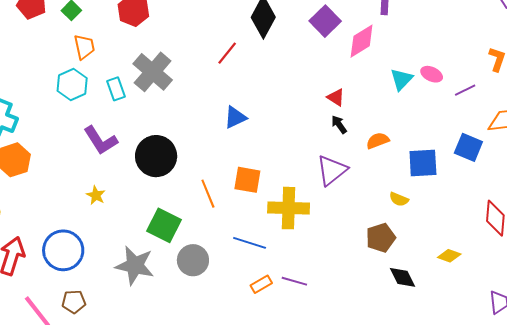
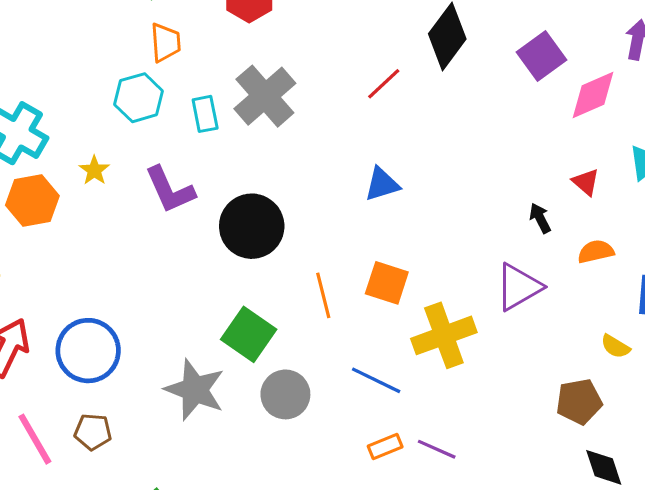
red triangle: (336, 97) -> (586, 182), moved
yellow star: (96, 195) -> (94, 170), moved
yellow cross: (289, 208) -> (444, 335), turned -30

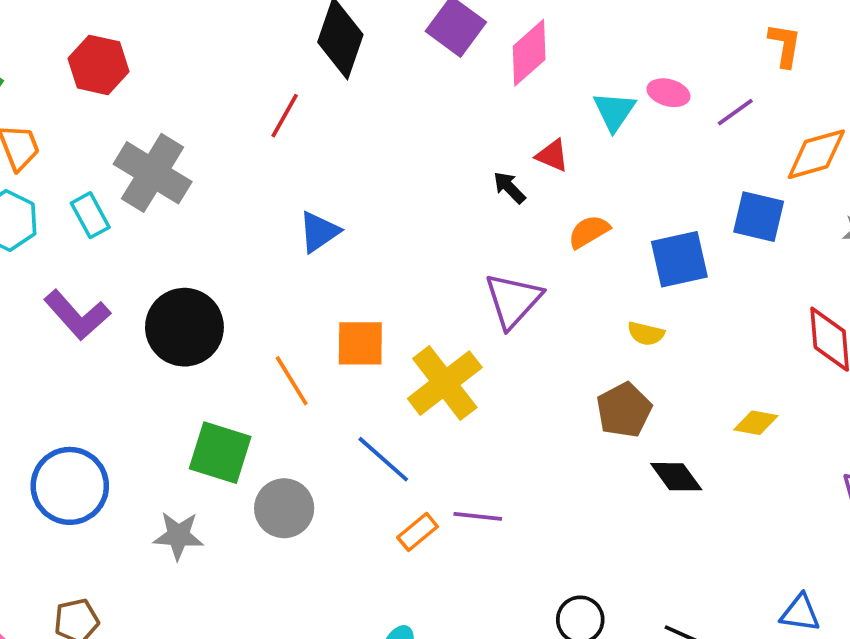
black arrow: (540, 218) -> (509, 188), moved
blue circle: (88, 351) -> (70, 486), moved
blue line: (376, 380) -> (383, 459), turned 33
gray star: (195, 390) -> (178, 536), size x0.7

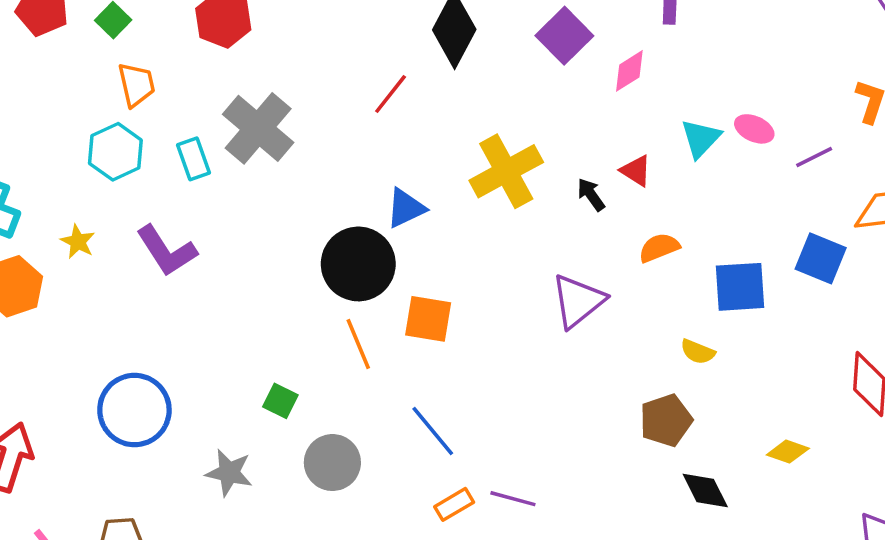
pink diamond: (529, 53) -> (629, 71), size x0.7
black circle: (184, 327) -> (358, 264), moved
yellow cross: (445, 383) -> (506, 171), moved
green square: (220, 453) -> (280, 401), size x0.6

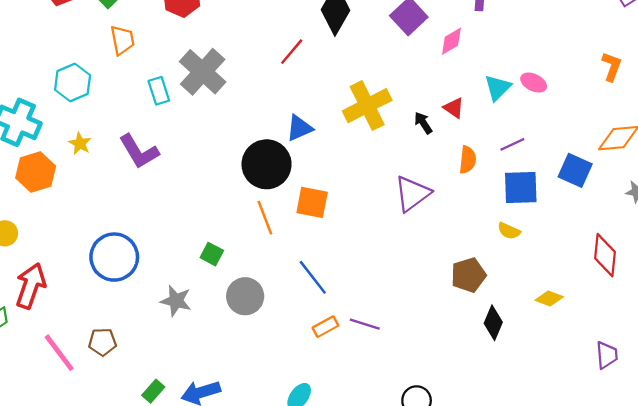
cyan hexagon: (115, 152) -> (73, 83), moved
purple line: (814, 157) -> (512, 144), moved
orange semicircle: (659, 248) -> (468, 160), turned 116
yellow semicircle: (698, 352) -> (509, 231), moved
black diamond: (705, 491) -> (493, 323), turned 48

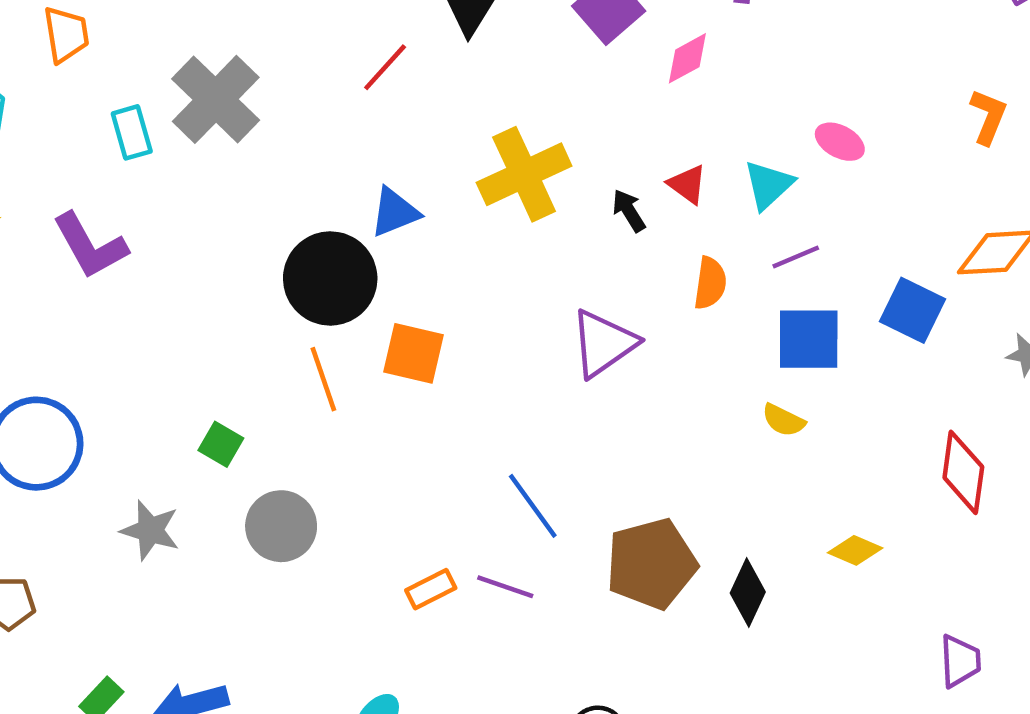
cyan triangle: (498, 88) -> (768, 185), moved
brown pentagon: (468, 275) -> (651, 564), moved, size x1.4
blue line: (313, 277) -> (533, 506), moved

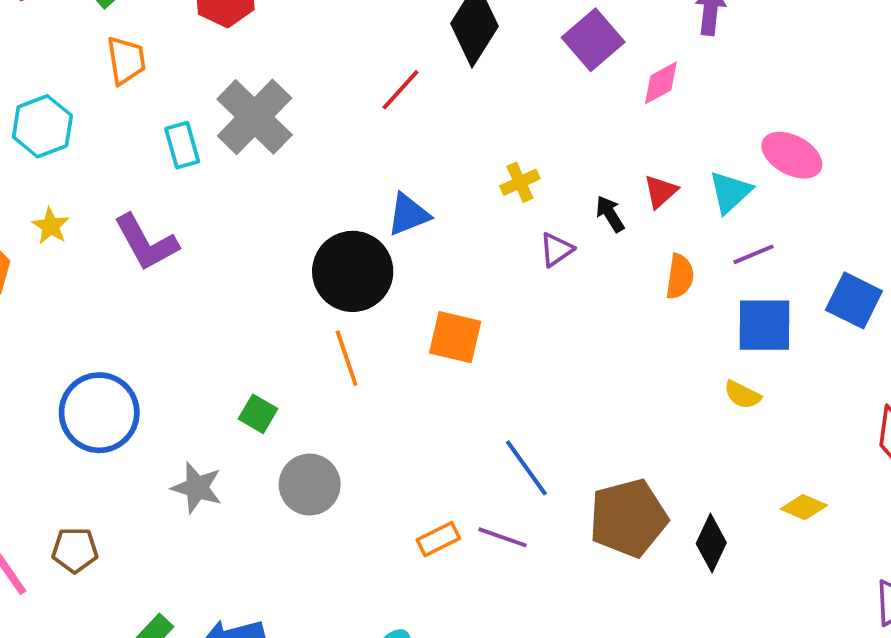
pink ellipse: (840, 142) -> (792, 155), size x1.4
yellow cross: (524, 174) -> (520, 182), size x0.5
red triangle: (687, 184) -> (661, 191), turned 42
purple triangle: (603, 343) -> (556, 250), moved, size x0.6
orange square: (414, 353) -> (455, 337), moved

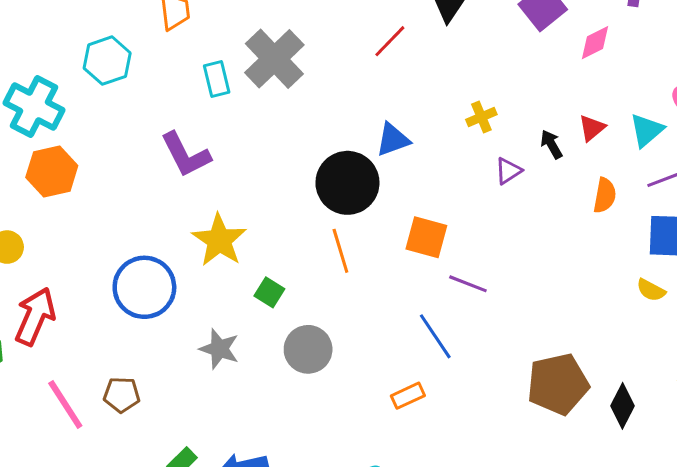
yellow star: (51, 226) -> (219, 240), moved, size x1.8
blue line: (526, 468) -> (435, 336), moved
purple line: (502, 537) -> (468, 284), moved

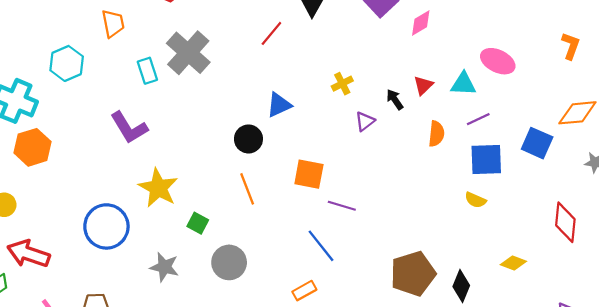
cyan triangle: (647, 130) -> (463, 84), turned 48
black circle: (347, 183) -> (248, 139), size x0.6
red arrow: (35, 316) -> (28, 254), turned -90

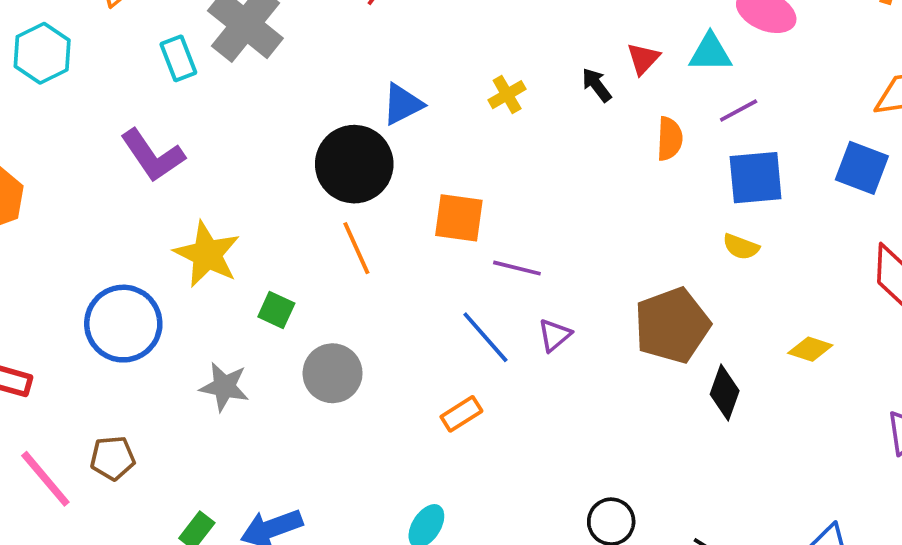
yellow cross: (342, 84) -> (507, 95), moved
purple triangle: (365, 121) -> (555, 335), moved
black circle: (248, 139) -> (354, 164), size x1.6
blue square: (537, 143) -> (862, 168), moved
brown pentagon: (413, 274) -> (672, 325), moved

